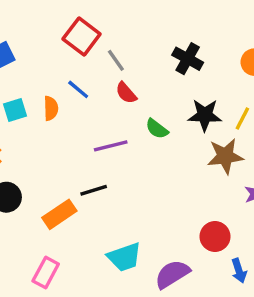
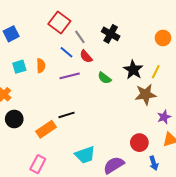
black cross: (188, 59) -> (111, 34), moved
blue line: (78, 89) -> (67, 52), moved
black star: (205, 115) -> (133, 70), turned 30
purple line: (111, 146) -> (70, 76), moved

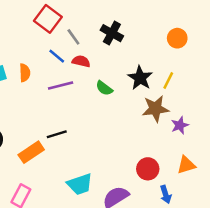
red semicircle: (86, 56) -> (81, 61), turned 144
purple star: (164, 117) -> (180, 125), moved

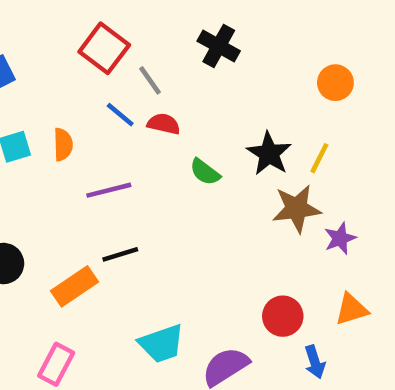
black cross: (112, 33) -> (219, 46), moved
purple line: (61, 86) -> (109, 190), moved

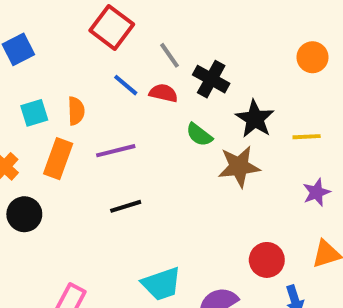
black cross: (219, 46) -> (211, 79), moved
gray line: (150, 80) -> (169, 55), moved
yellow line: (319, 158) -> (307, 137), moved, turned 60
brown star: (297, 209) -> (239, 167), moved
orange rectangle: (74, 286) -> (58, 159), moved, turned -36

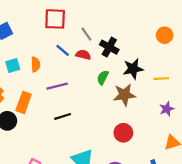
red square: (112, 27) -> (55, 19), turned -35
black star: (255, 119) -> (133, 69), turned 30
green semicircle: (199, 135) -> (103, 77), turned 80
orange rectangle: (58, 159) -> (24, 102), moved
red circle: (267, 260) -> (123, 133), moved

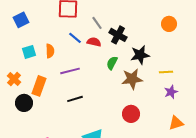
yellow line: (161, 79) -> (166, 72), moved

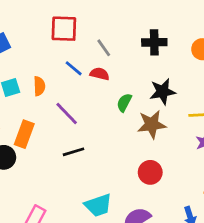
black cross: (118, 35) -> (154, 42), moved, turned -30
purple line: (70, 71) -> (67, 114), turned 60

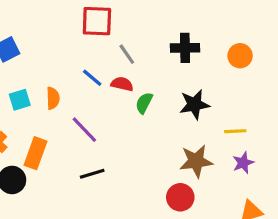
red square: (64, 29) -> (97, 21), moved
green semicircle: (124, 103) -> (144, 103), moved
brown star: (152, 124) -> (196, 161), moved

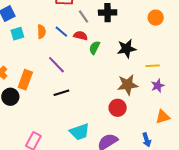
black cross: (185, 48) -> (108, 13), moved
orange semicircle: (53, 98) -> (41, 32), moved
cyan square: (20, 100) -> (17, 34), moved

